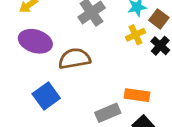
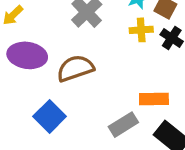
yellow cross: (135, 35) -> (141, 30), turned 30

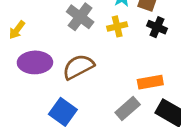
yellow cross: (141, 30) -> (117, 26), moved

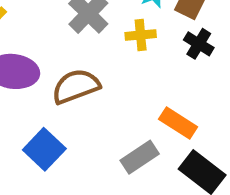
orange rectangle: (150, 82) -> (178, 123), turned 35

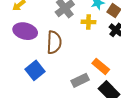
brown semicircle: (76, 86) -> (54, 42), turned 105

